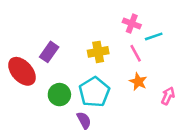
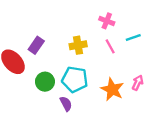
cyan line: (154, 36) -> (133, 38), moved
orange star: (138, 82) -> (112, 89), moved, size x1.5
cyan pentagon: (94, 92) -> (75, 79), turned -30

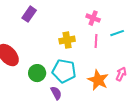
purple rectangle: (36, 45) -> (29, 14), moved
pink line: (110, 46) -> (96, 41), turned 32

